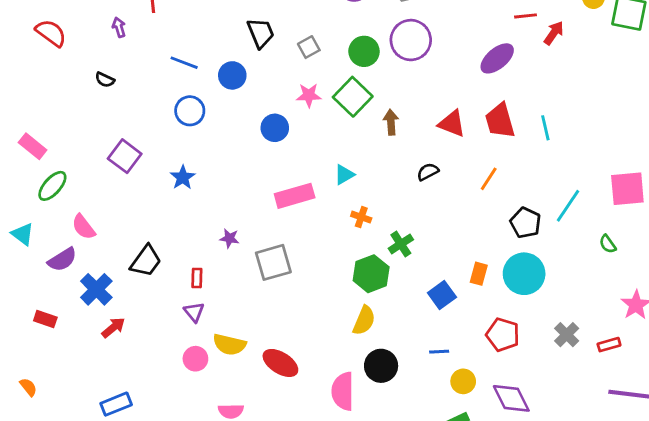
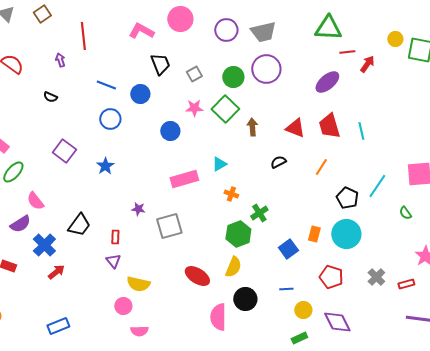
pink circle: (195, 359) -> (123, 306), moved
red ellipse: (280, 363) -> (197, 276), moved

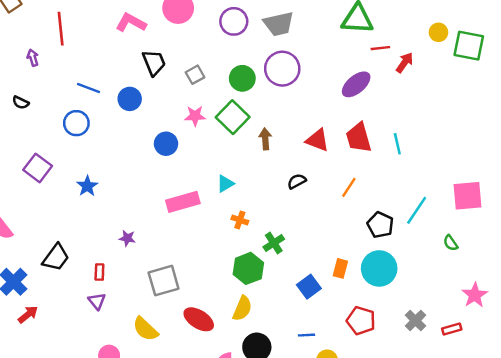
blue circle: (110, 119) -> (76, 123), moved
gray square: (169, 226) -> (164, 281), moved
yellow semicircle: (138, 284) -> (145, 329), moved, turned 30

